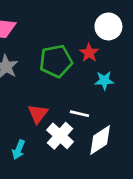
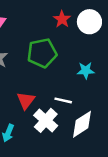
red star: (89, 53) -> (62, 19), moved

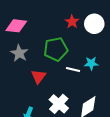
red triangle: (26, 100) -> (39, 77), moved
white line: (63, 100) -> (73, 69), moved

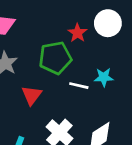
red star: (72, 22) -> (77, 33), moved

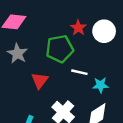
white circle: (108, 23) -> (104, 31), moved
cyan star: (104, 77) -> (101, 85), moved

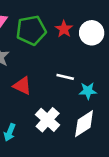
green pentagon: (60, 49) -> (31, 30), moved
red triangle: (40, 80) -> (22, 86), turned -42

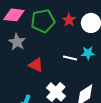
cyan star: (88, 91) -> (88, 53), moved

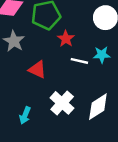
red star: (69, 20) -> (66, 39), moved

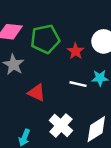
red star: (66, 39) -> (76, 51), moved

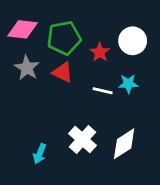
red triangle: (37, 93) -> (63, 72), moved

